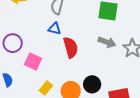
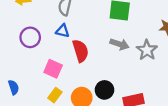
purple circle: (13, 43) -> (30, 37), moved
pink square: (33, 62) -> (53, 69), moved

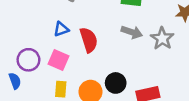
blue triangle: (63, 31) -> (61, 29), moved, turned -32
purple circle: (30, 37) -> (28, 60), moved
yellow rectangle: (55, 95) -> (61, 89), turned -32

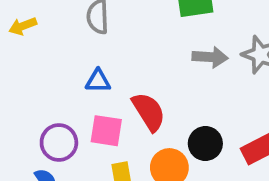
blue triangle: (61, 29) -> (98, 81), turned 35
red semicircle: (89, 40) -> (149, 112), moved

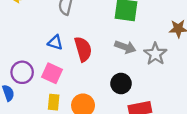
red semicircle: (149, 112) -> (83, 49), moved
black circle: (205, 144) -> (121, 84), moved

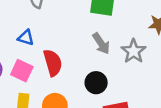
gray arrow: (125, 47) -> (101, 43), turned 36
red semicircle: (83, 49) -> (53, 63), moved

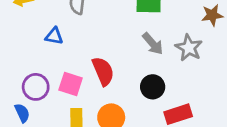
blue triangle: (26, 38) -> (54, 36), moved

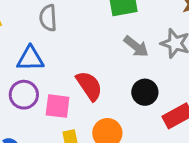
blue triangle: (54, 36) -> (30, 59), size x1.4
purple circle: (36, 87) -> (24, 95), moved

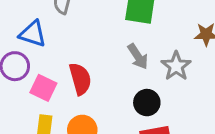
black circle: (145, 92) -> (147, 103), moved

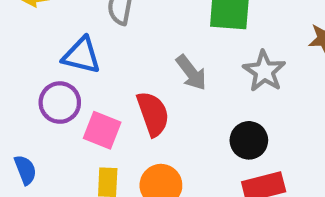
gray arrow: (138, 56) -> (191, 73), moved
gray star: (176, 66) -> (264, 71), moved

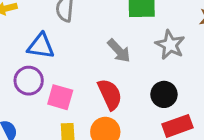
red semicircle: (153, 114) -> (110, 94), moved

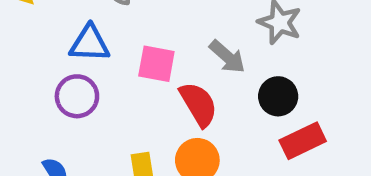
gray arrow: (119, 51) -> (227, 57), moved
pink square: (60, 97) -> (156, 64), moved

